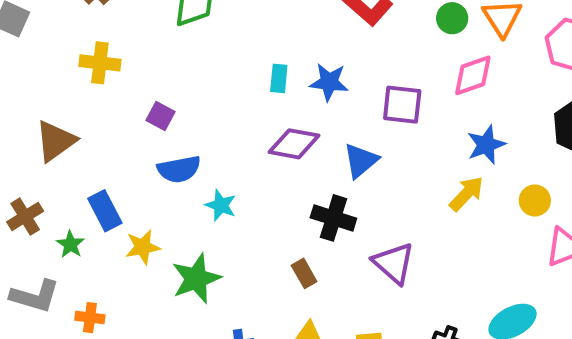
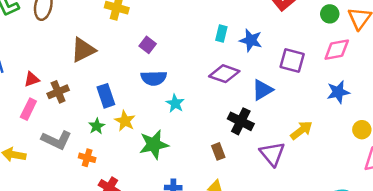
yellow arrow: (466, 194) -> (301, 130), moved
green star: (70, 244) -> (97, 126), moved
yellow star: (143, 247) -> (125, 121), turned 30

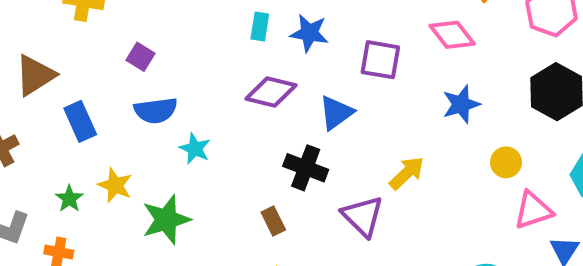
pink diamond: (337, 50) -> (452, 35), turned 68
blue rectangle: (106, 96) -> (80, 121), moved

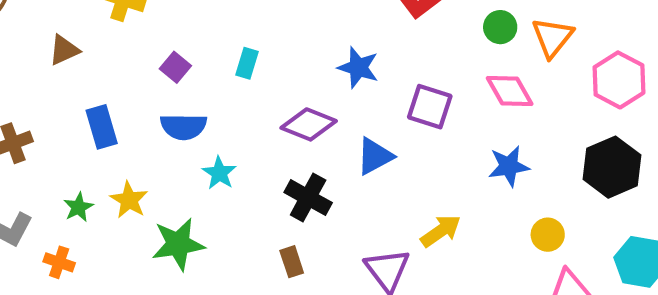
cyan rectangle: (260, 26) -> (247, 63), moved
brown triangle: (35, 75) -> (64, 50), moved, size x0.7
black cross: (306, 168) -> (308, 198), moved

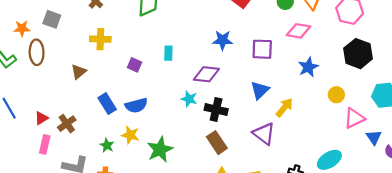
pink diamond: (510, 91) -> (299, 31), turned -35
blue semicircle: (183, 127) -> (136, 105), moved
blue triangle: (375, 156) -> (260, 90), moved
cyan star: (219, 173) -> (189, 99), moved
brown rectangle: (292, 262) -> (217, 143), size x1.5

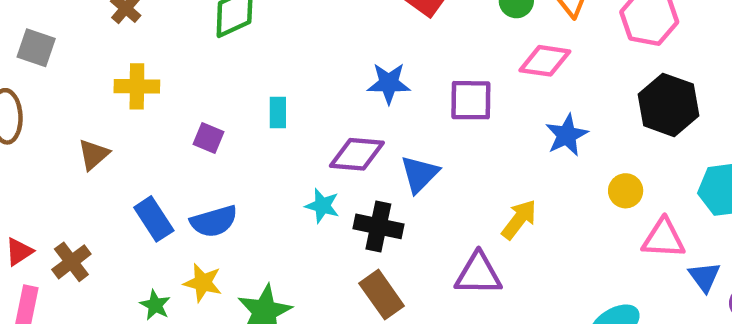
blue triangle: (260, 90) -> (420, 174), moved
pink triangle: (354, 118) -> (663, 238), turned 30
purple triangle: (264, 134) -> (478, 274), turned -35

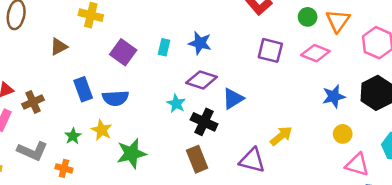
blue star: (389, 83) -> (200, 43), moved
purple square: (471, 100) -> (270, 50), moved
blue star: (567, 135) -> (334, 96), moved
purple square: (209, 138) -> (123, 52), size x1.5

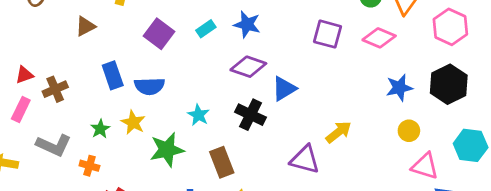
cyan rectangle: (164, 47) -> (206, 29), turned 42
cyan star: (176, 103) -> (199, 115), moved
brown rectangle: (197, 159) -> (222, 162), moved

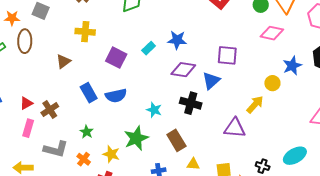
purple square: (327, 34) -> (227, 55), moved
yellow star: (133, 122) -> (111, 154), moved
yellow circle: (409, 131) -> (272, 83), moved
orange cross: (89, 166) -> (84, 159), turned 32

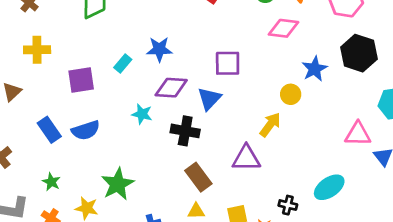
purple square: (116, 58) -> (81, 80), turned -30
cyan star: (154, 110) -> (142, 114), moved
brown rectangle: (176, 140) -> (198, 177), moved

